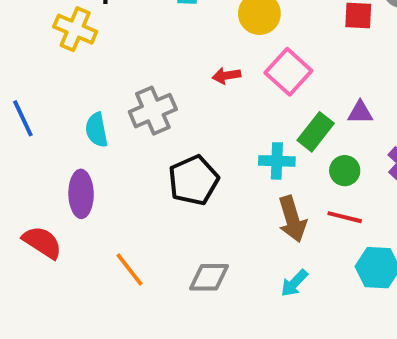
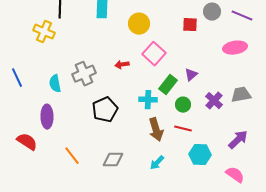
red arrow: (226, 76) -> (122, 65), moved
purple triangle: (360, 112) -> (191, 75), turned -40

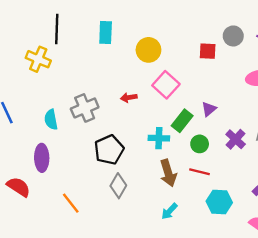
gray diamond: (113, 160) -> (118, 186), moved, turned -60

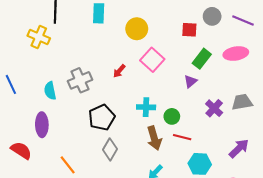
red arrow: (129, 98) -> (119, 71), turned -40
green rectangle: (182, 121) -> (202, 59), moved
green circle: (200, 144) -> (172, 116), moved

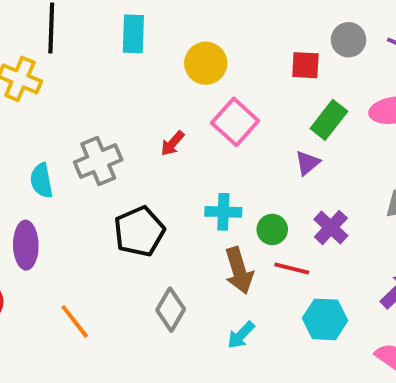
purple cross: (214, 108) -> (331, 228), moved
gray diamond: (110, 149) -> (171, 310), moved

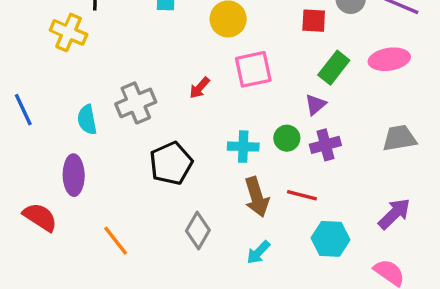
pink square: (235, 122) -> (253, 69), turned 36
purple cross: (331, 228) -> (325, 145), moved, turned 32
green circle: (272, 229) -> (287, 138), moved

